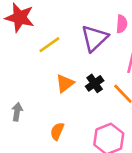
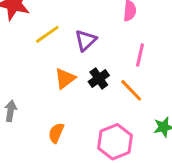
purple triangle: (95, 38) -> (86, 40), moved, size x0.7

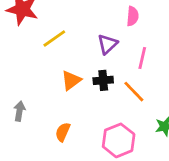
purple triangle: (86, 40) -> (107, 44), moved
black cross: (99, 78) -> (103, 80), turned 30

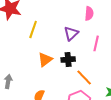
yellow line: (54, 38) -> (33, 29), turned -36
orange line: (134, 92) -> (84, 77), moved

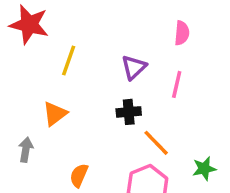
pink semicircle: (89, 13) -> (182, 33), moved
orange triangle: (45, 59) -> (55, 114), moved

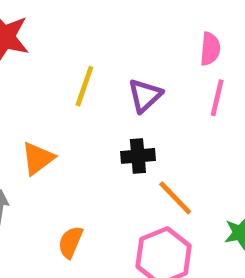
yellow line: (69, 60) -> (84, 86), moved
pink line: (177, 84) -> (217, 98), moved

